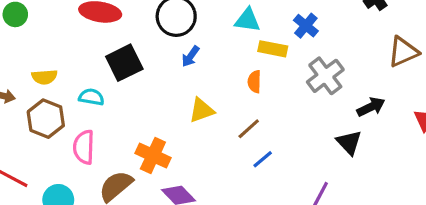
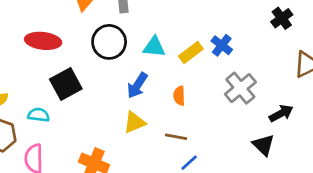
cyan triangle: (247, 20) -> (154, 47), moved
yellow rectangle: (273, 49) -> (191, 52), moved, turned -45
blue arrow: (190, 56) -> (137, 85), moved, size x1.4
brown line: (249, 129) -> (176, 137), turned 55

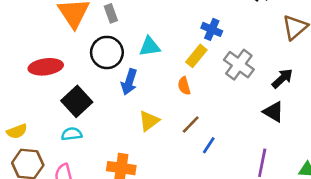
yellow rectangle: (191, 52) -> (196, 56), moved
blue arrow: (137, 85) -> (129, 82), moved
cyan semicircle: (39, 115) -> (72, 134), moved
brown line: (176, 137) -> (191, 124), turned -42

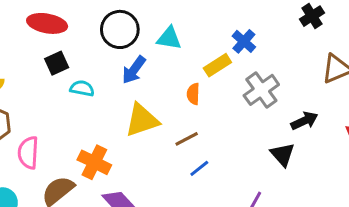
black square: (77, 101) -> (57, 63), moved, size x0.7
yellow triangle: (149, 121) -> (142, 120), size x1.4
cyan semicircle: (72, 134) -> (82, 88), moved

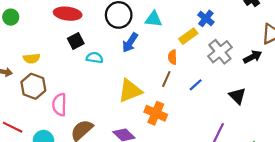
yellow triangle: (142, 120) -> (130, 91), moved
black arrow: (304, 121) -> (253, 57), moved
brown line: (187, 139) -> (166, 79), moved, turned -35
orange cross: (94, 162) -> (156, 113), moved
blue line: (199, 168) -> (196, 85), moved

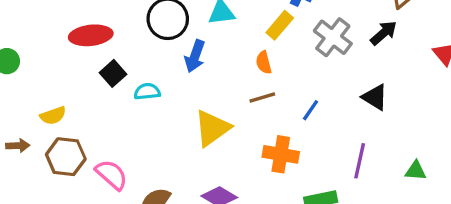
brown line: (166, 79) -> (262, 97), turned 63
blue line: (196, 85) -> (311, 110), moved
pink semicircle: (59, 105) -> (112, 175), turned 145
orange cross: (156, 113) -> (281, 154), moved

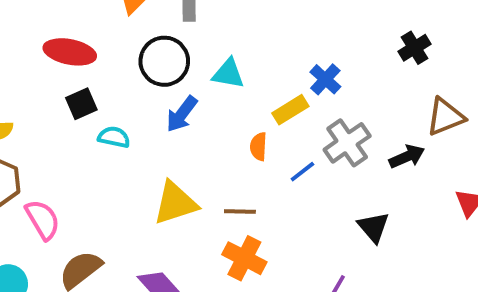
brown line: (262, 97) -> (240, 212), moved
blue line: (311, 110) -> (302, 172), moved

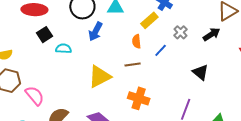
gray cross: (347, 143) -> (180, 32), size x0.6
brown line: (240, 212) -> (133, 64), moved

